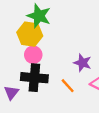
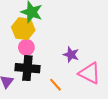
orange line: (68, 86) -> (55, 85), moved

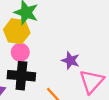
pink triangle: (90, 73) -> (92, 82), turned 45

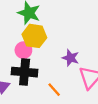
yellow hexagon: (17, 31) -> (34, 36), moved

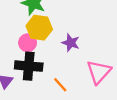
purple star: (71, 58) -> (71, 43), moved

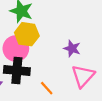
pink circle: (28, 43) -> (16, 48), size x1.5
purple star: (71, 43) -> (72, 48), moved

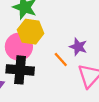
orange line: (47, 88) -> (61, 60), moved

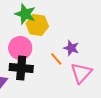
yellow hexagon: (31, 32) -> (37, 25), moved

